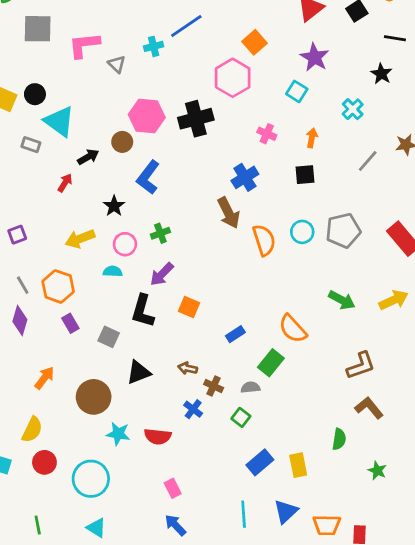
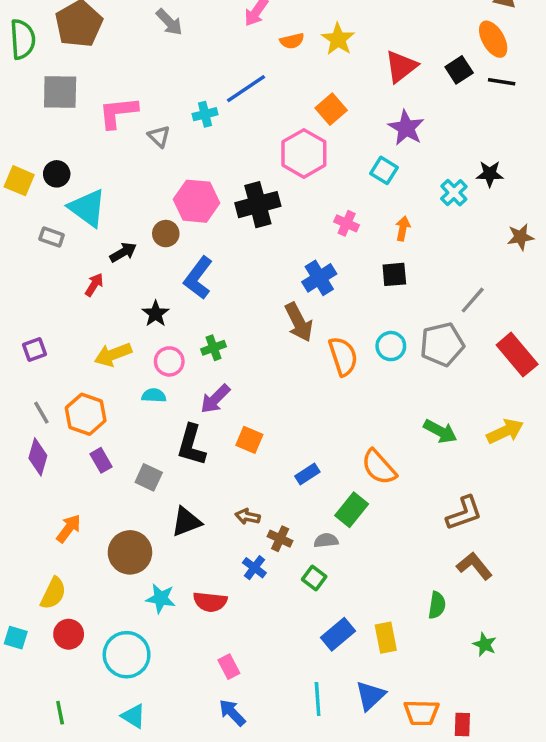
black line: (395, 38) -> (502, 82), moved
black star: (381, 74) -> (490, 174), moved, turned -30
gray line: (368, 161) -> (473, 300), moved

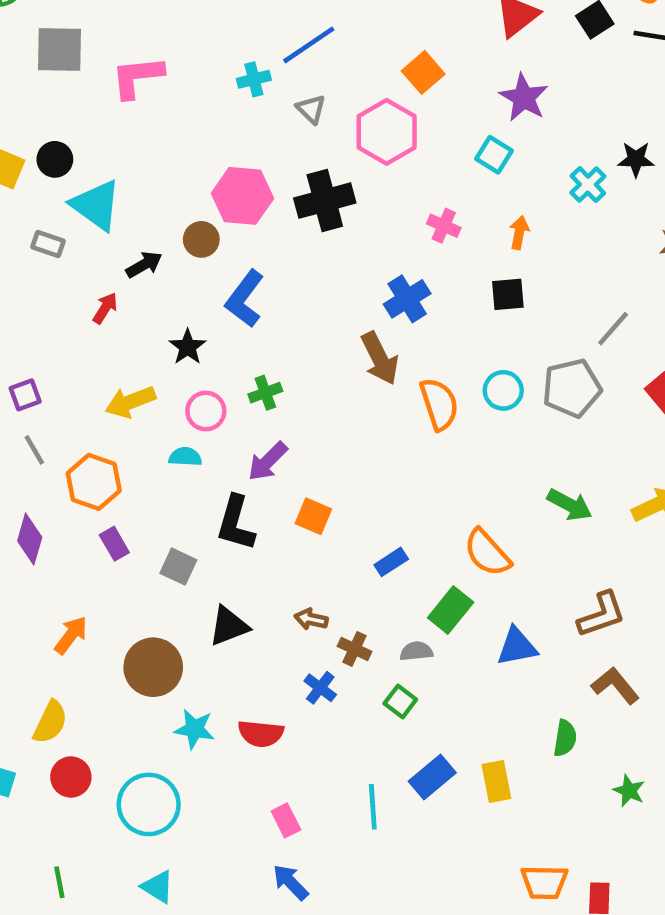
gray triangle: (159, 136) -> (311, 109), moved
gray line: (41, 413) -> (34, 450), moved
blue triangle: (370, 696) -> (517, 647), moved, turned 32
cyan line: (318, 699) -> (373, 807), moved

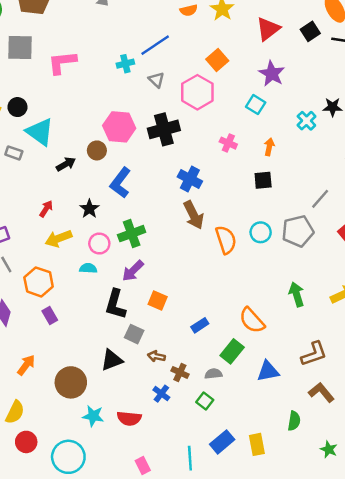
blue cross: (407, 299) -> (190, 179), moved, turned -30
red arrow: (105, 308) -> (46, 209), moved
green cross: (265, 393) -> (132, 234), size x1.5
green arrow: (570, 505) -> (297, 294), turned -135
gray square: (178, 567) -> (134, 334), moved

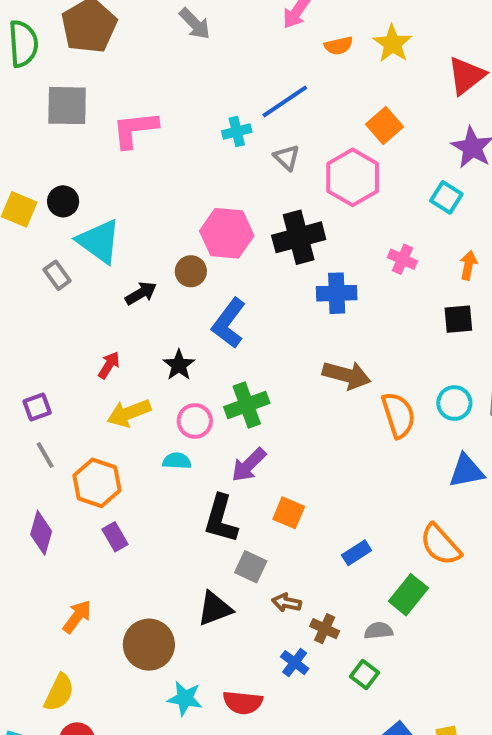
gray rectangle: (14, 153) -> (57, 275), turned 35
blue cross: (190, 179) -> (337, 293), moved, turned -30
brown arrow: (194, 215) -> (347, 375), turned -48
blue triangle: (268, 371) -> (466, 471), moved

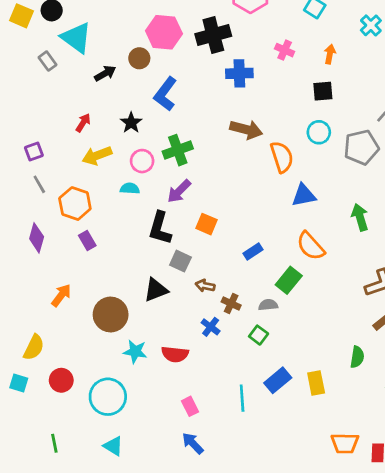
cyan circle: (454, 403) -> (319, 132), moved
blue triangle: (466, 471) -> (304, 195), moved
yellow semicircle: (59, 692) -> (34, 347), moved

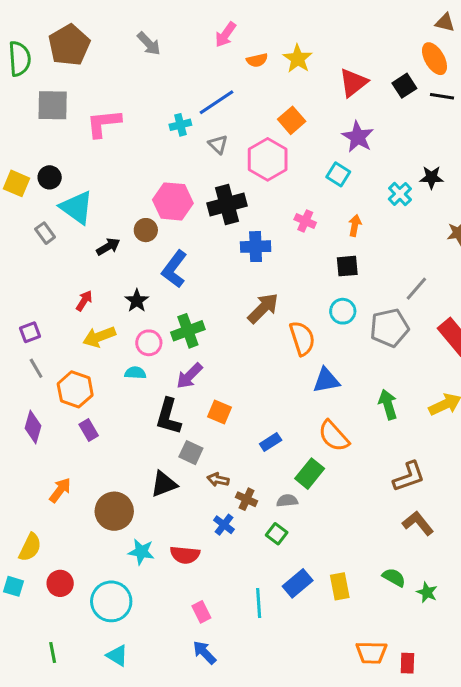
brown arrow: (246, 130) -> (263, 308), turned -60
green semicircle: (357, 357) -> (394, 577), moved, turned -70

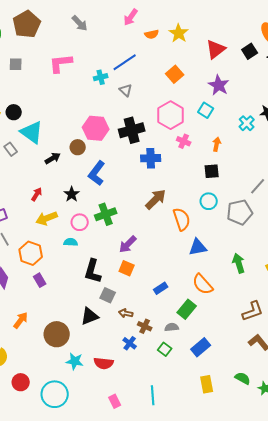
gray square: (53, 105) -> (16, 64), size x0.6
pink L-shape: (104, 123) -> (61, 63), moved
pink hexagon: (268, 159) -> (171, 115), moved
purple arrow: (189, 376) -> (128, 244), moved
blue rectangle: (298, 583) -> (201, 347), moved

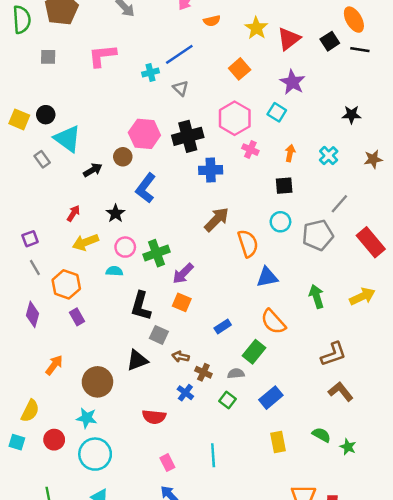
yellow star: (179, 33) -> (256, 28), moved
cyan cross: (247, 123) -> (329, 156), moved
green cross: (106, 214) -> (156, 253), moved
cyan star: (75, 361) -> (87, 418), moved

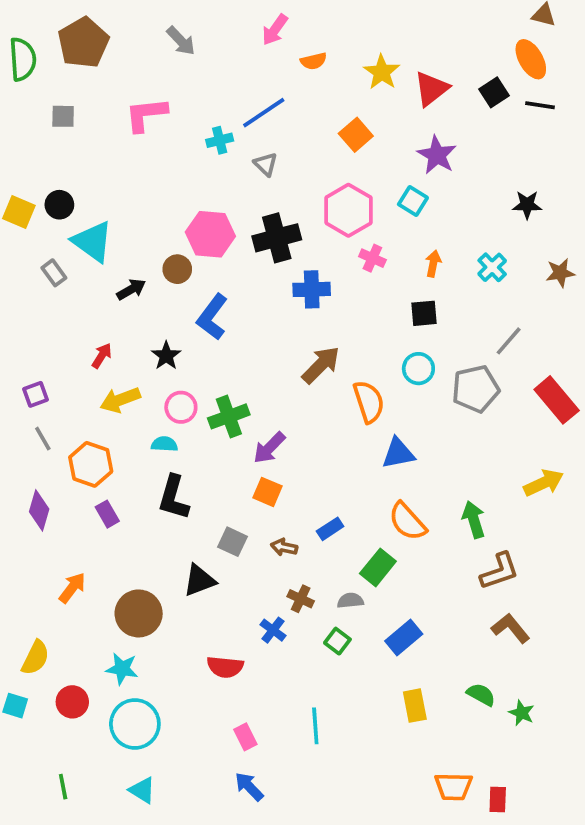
green arrow: (317, 296) -> (474, 520), moved
black L-shape: (141, 306) -> (174, 497), moved
brown arrow: (181, 357) -> (284, 547), moved

